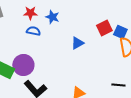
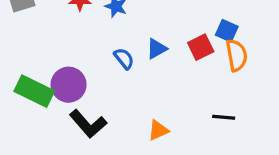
red square: (104, 28) -> (201, 47), moved
blue semicircle: (33, 31) -> (124, 59), moved, turned 40

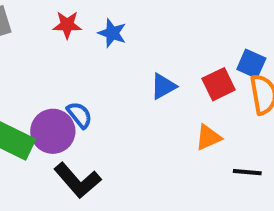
blue semicircle: (124, 59) -> (79, 115), moved
orange triangle: (158, 130) -> (208, 137), moved

